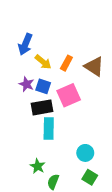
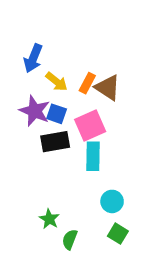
brown triangle: (94, 66) -> (108, 88), moved
purple star: (26, 84) -> (35, 111), size x1.5
cyan rectangle: (49, 129) -> (93, 156), moved

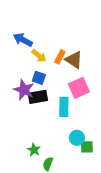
blue arrow: (33, 58) -> (23, 40), turned 96
purple star: (35, 111) -> (24, 90), moved
pink square: (90, 126) -> (79, 88), moved
green square: (118, 234) -> (87, 147), moved, turned -32

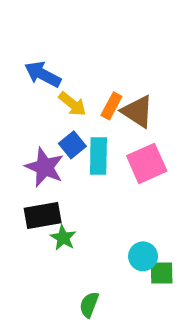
blue square: (39, 78) -> (72, 145), turned 32
black rectangle: (38, 97) -> (43, 215), moved
cyan rectangle: (64, 107) -> (98, 156), moved
green star: (34, 150) -> (63, 238), moved

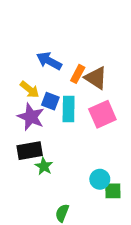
blue arrow: (43, 74) -> (49, 61), moved
yellow arrow: (72, 104) -> (30, 90), moved
blue square: (72, 145) -> (50, 101), turned -30

